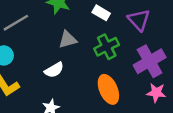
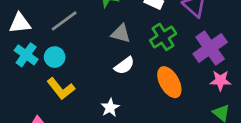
gray triangle: (68, 40) -> (121, 34), turned 36
white semicircle: (54, 70) -> (124, 66), moved

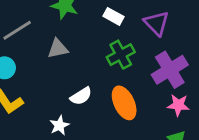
gray triangle: (121, 34) -> (58, 49), moved, turned -30
white semicircle: (124, 66) -> (81, 96), moved

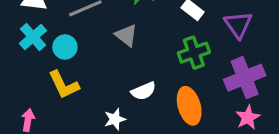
gray triangle: (58, 49) -> (126, 35), turned 40
pink star: (178, 105) -> (248, 117), turned 30

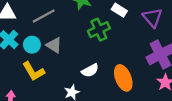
gray triangle: (126, 35) -> (54, 45), moved
green cross: (194, 53) -> (99, 30), moved

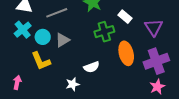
gray triangle: (54, 45) -> (62, 40), turned 49
orange ellipse: (123, 78) -> (126, 53), moved

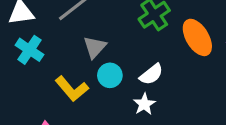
cyan circle: (43, 37) -> (110, 75), moved
white star: (73, 84) -> (144, 104), moved

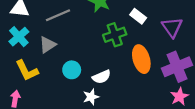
gray triangle: (95, 47) -> (47, 45), moved
yellow L-shape: (72, 89) -> (27, 71), moved

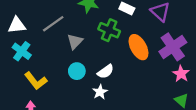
green cross: (115, 35) -> (109, 30), turned -35
gray triangle: (47, 45) -> (75, 41), moved

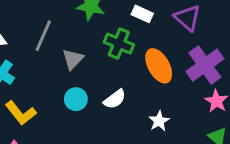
gray line: (53, 24) -> (43, 36), turned -30
white star: (100, 92) -> (159, 121), moved

